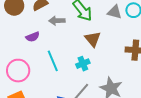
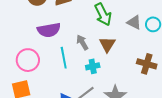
gray arrow: (57, 21) -> (82, 42), moved, turned 49
purple semicircle: (33, 37) -> (49, 30), size x1.6

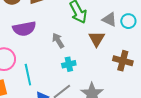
brown triangle: (107, 44) -> (97, 39), moved
cyan line: (64, 58) -> (28, 75), moved

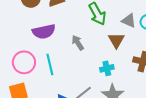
cyan cross: (69, 64) -> (107, 68), moved
cyan line: (28, 75) -> (50, 64), moved

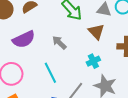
cyan line: (50, 64) -> (50, 73), moved

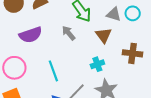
gray arrow: (59, 43) -> (69, 33), moved

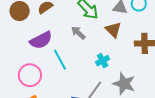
cyan cross: (97, 64) -> (103, 61), moved
cyan line: (53, 71) -> (60, 60), moved

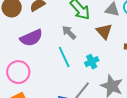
cyan line: (60, 60) -> (64, 57), moved

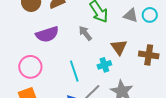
brown triangle: (104, 31) -> (119, 47), moved
cyan line: (64, 57) -> (74, 71), moved

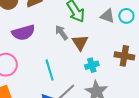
brown triangle: (119, 47) -> (80, 43), moved
cyan cross: (104, 65) -> (92, 65), moved

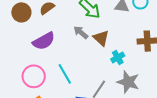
cyan line: (50, 70) -> (65, 74), moved

